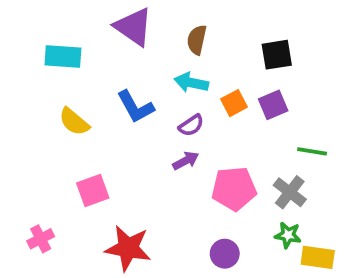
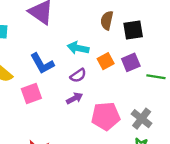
brown semicircle: (197, 40) -> (107, 20), moved
green line: (312, 151) -> (156, 77), moved
pink square: (93, 190) -> (31, 93), moved

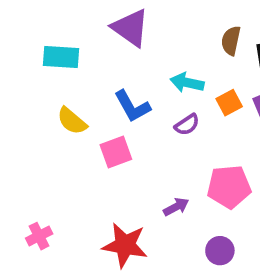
purple arrow: (74, 98) -> (176, 207), moved

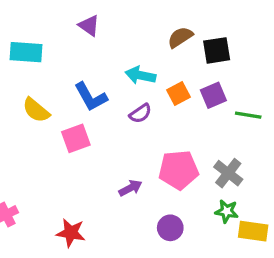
purple triangle: (130, 28) -> (89, 26), size x0.6
brown semicircle: (231, 41) -> (180, 37), turned 45
red star: (125, 245) -> (71, 233), moved, size x0.7

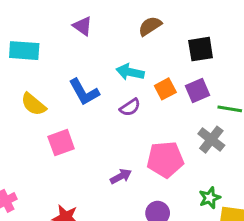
brown semicircle: (180, 37) -> (150, 26), moved
pink square: (76, 138) -> (61, 143), moved
gray cross: (228, 173) -> (211, 140), moved
green star: (227, 211) -> (210, 198), turned -30

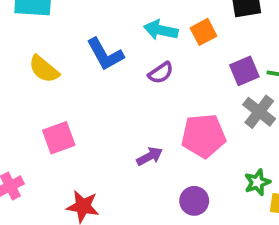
orange square: (165, 89) -> (203, 32), moved
purple square: (197, 90) -> (244, 71), moved
pink square: (61, 143) -> (59, 138), moved

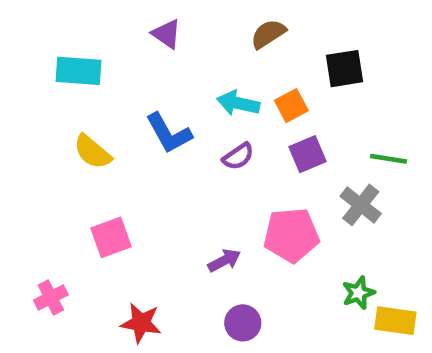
purple square: (244, 71) -> (308, 154), moved
purple circle: (194, 201) -> (243, 323), moved

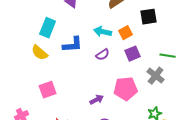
cyan rectangle: (79, 71) -> (48, 28), moved, turned -72
blue L-shape: (169, 133) -> (73, 45), turned -65

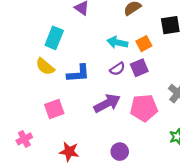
blue L-shape: (73, 45) -> (78, 73), moved
purple square: (133, 54) -> (139, 68), moved
purple arrow: (97, 100) -> (107, 103), moved, size x1.6

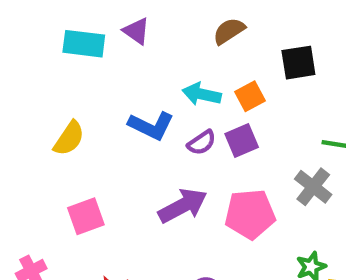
cyan rectangle: (54, 38) -> (84, 44), moved, turned 75
yellow semicircle: (45, 67) -> (69, 138), turned -96
blue L-shape: (78, 73) -> (151, 126), moved, turned 30

